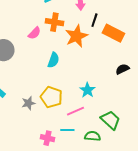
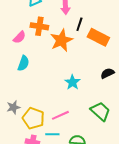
cyan semicircle: (53, 60) -> (23, 63), moved
cyan star: (87, 90) -> (72, 82), moved
yellow pentagon: (51, 97) -> (33, 118), moved
green trapezoid: (110, 120) -> (100, 111), moved

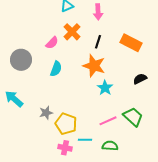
black line: (79, 24) -> (98, 42), moved
orange cross: (39, 26) -> (72, 32), turned 36
orange star: (61, 40) -> (94, 66), moved, turned -30
pink line: (60, 115) -> (108, 121), moved

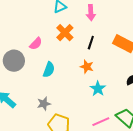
pink semicircle: (52, 43) -> (36, 44), moved
orange star: (94, 66) -> (87, 67), size x0.6
gray star: (46, 113) -> (44, 104), moved

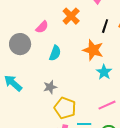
black line: (91, 43) -> (105, 26), moved
orange star: (87, 67) -> (93, 50), size x1.5

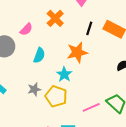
orange star: (93, 50) -> (77, 52), turned -30
cyan star: (104, 72) -> (64, 74), moved
yellow pentagon: (65, 108) -> (56, 96), moved

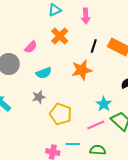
cyan semicircle: (39, 55) -> (44, 73), turned 49
cyan star: (64, 74) -> (104, 104), moved
gray star: (34, 89) -> (39, 97), moved

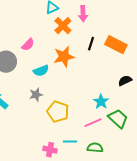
orange cross: (60, 36) -> (63, 26), moved
orange star: (82, 70) -> (64, 57), moved

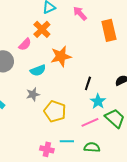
pink arrow: (83, 14) -> (80, 13), turned 140
orange cross: (63, 26) -> (42, 29), moved
black line: (91, 44) -> (88, 83), moved
orange rectangle: (116, 45) -> (109, 30), moved, turned 50

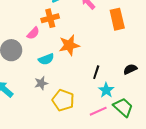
orange cross: (42, 29) -> (50, 18), turned 30

